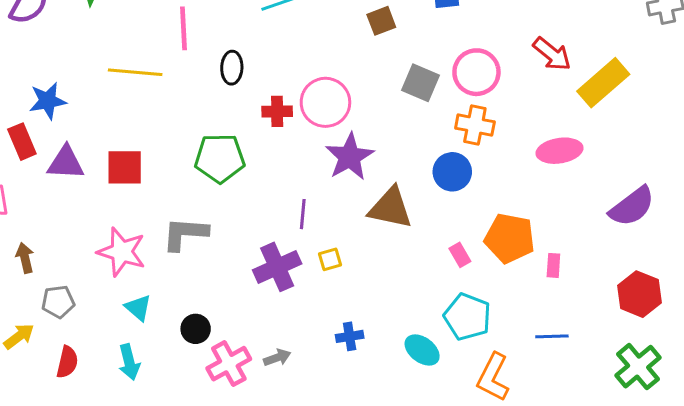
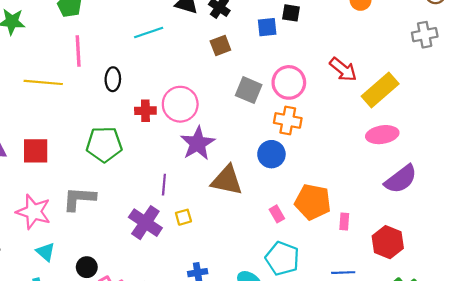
pink ellipse: (560, 151) -> (382, 135), moved
purple cross: (277, 267) -> (145, 223), turned -32
red hexagon: (640, 294) -> (388, 242), moved

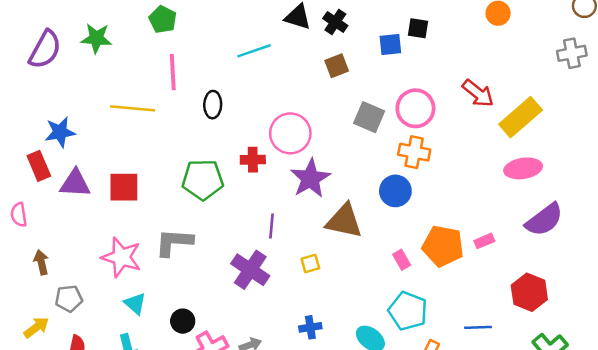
red cross: (145, 111) -> (253, 160), moved
yellow square: (183, 217) -> (310, 264), moved
pink rectangle: (344, 222) -> (484, 241), moved, turned 63

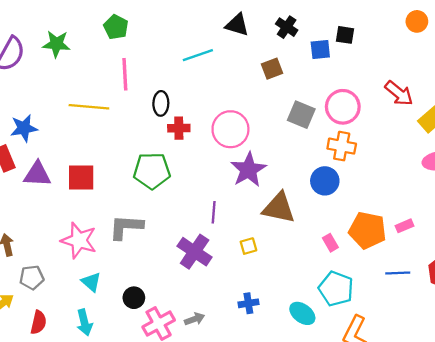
black cross: (335, 22) -> (287, 27), moved
red cross: (253, 160) -> (179, 128), moved
blue line: (478, 327) -> (398, 273), moved

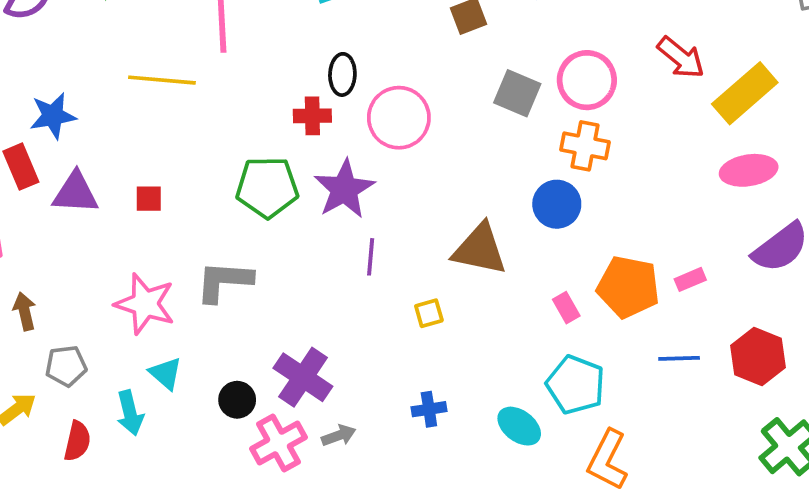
black ellipse: (161, 103) -> (342, 74), moved
purple star: (248, 170) -> (344, 189), moved
red square: (81, 178) -> (149, 199), size x0.6
purple cross: (195, 252) -> (303, 377), moved
cyan arrow: (84, 322) -> (130, 413), moved

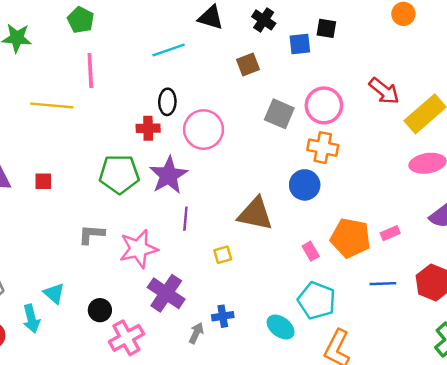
gray L-shape: (224, 281) -> (91, 234), size x0.7
pink star: (145, 304) -> (138, 249), moved, turned -30
purple cross: (303, 377) -> (166, 293), moved
gray arrow: (339, 435) -> (196, 333), moved, turned -45

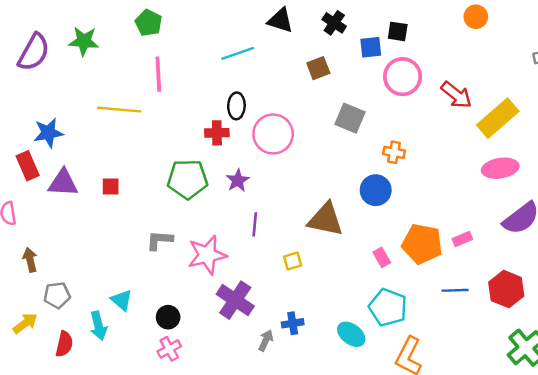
pink circle: (324, 105) -> (403, 77), moved
orange cross: (323, 148) -> (394, 152), size x0.7
purple star: (169, 175) -> (238, 180), size x0.6
pink cross: (126, 338) -> (169, 349), moved, size x0.7

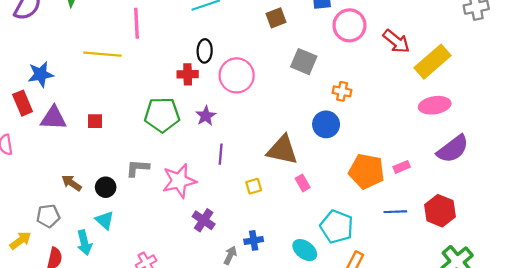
pink rectangle: (382, 257) -> (303, 183), moved
brown arrow: (30, 260) -> (72, 183), moved, turned -42
purple cross: (235, 300) -> (204, 220), size x0.7
black circle: (168, 317) -> (106, 187), moved

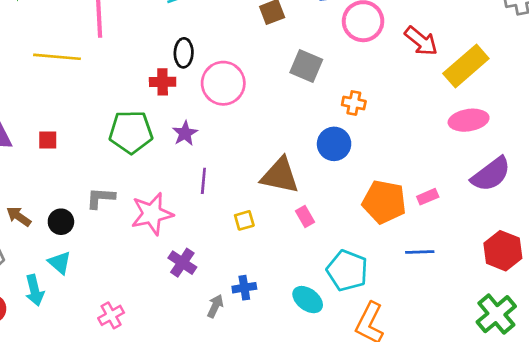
red hexagon: (440, 211) -> (503, 251), moved

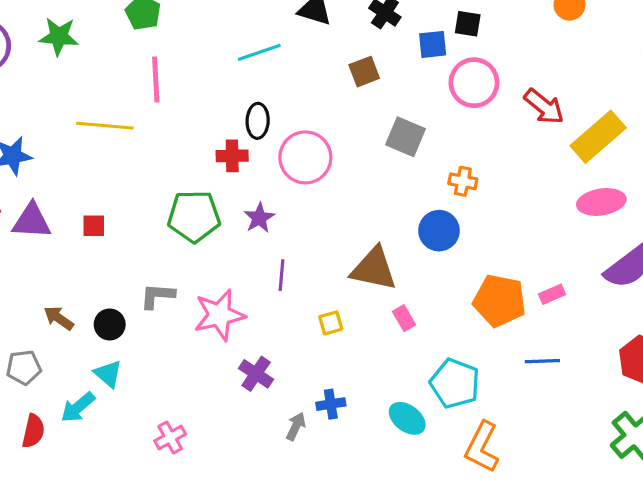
cyan arrow: (35, 290) -> (78, 407), turned 64

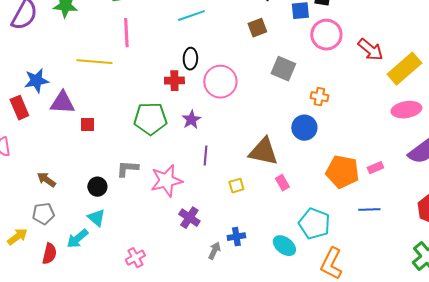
purple triangle: (32, 221) -> (62, 103), moved
brown arrow: (59, 318) -> (46, 180), moved

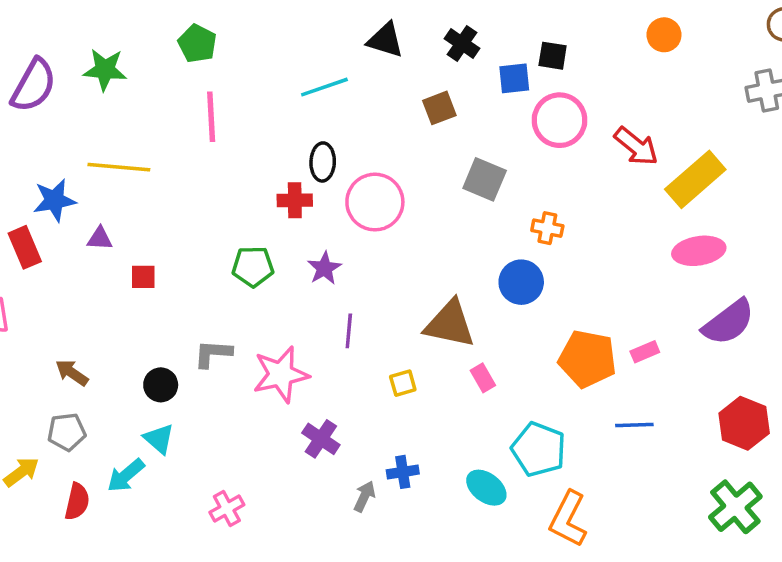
yellow line: (94, 62) -> (119, 167), moved
purple triangle: (62, 103) -> (100, 239), size x0.6
green pentagon: (150, 119) -> (253, 266), size x0.7

